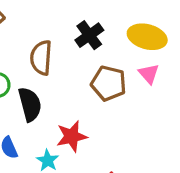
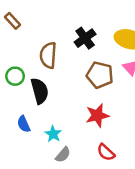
red star: (72, 136) -> (97, 115), moved

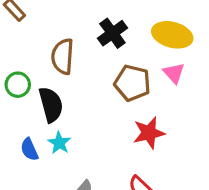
red star: (97, 115) -> (149, 133), moved
cyan star: (53, 134) -> (59, 143), moved

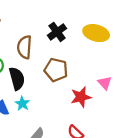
pink triangle: (174, 73) -> (105, 83), moved
brown pentagon: (132, 83) -> (56, 70), moved

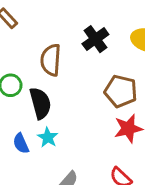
brown pentagon: (56, 70) -> (121, 91), moved

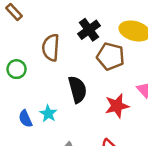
brown pentagon: (121, 91) -> (111, 56), moved
black semicircle: (40, 103) -> (77, 89), moved

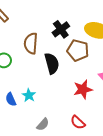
black semicircle: (77, 89) -> (52, 63), moved

